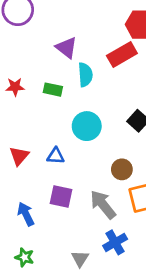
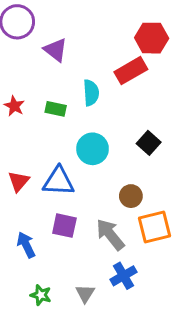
purple triangle: (66, 48) -> (56, 50), moved
red star: (15, 87) -> (14, 106), turned 30
blue triangle: (56, 156) -> (59, 181), size x1.6
green star: (24, 257) -> (41, 295), moved

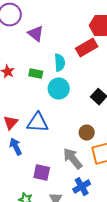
cyan circle: (93, 149) -> (59, 89), moved
purple square: (64, 226) -> (42, 173), moved
blue arrow: (26, 245) -> (16, 147), moved

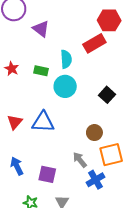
blue arrow: (16, 147) -> (17, 166), moved
gray arrow: (73, 159) -> (80, 160), size x0.7
blue cross: (82, 187) -> (95, 180), moved

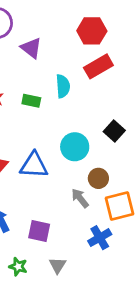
red hexagon: (109, 20) -> (92, 31), moved
cyan circle: (65, 86) -> (75, 147), moved
gray arrow: (80, 160) -> (80, 198), moved

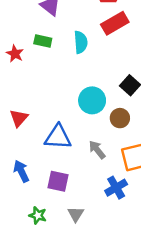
green rectangle: (31, 101) -> (43, 41), moved
blue triangle: (34, 165) -> (58, 137), moved
brown circle: (98, 178) -> (120, 118), moved

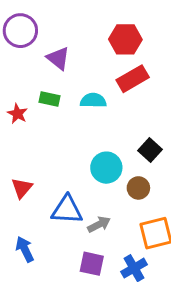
cyan semicircle: (81, 42) -> (93, 101), turned -85
gray arrow: (97, 150) -> (99, 224), moved, turned 102
purple square: (58, 181) -> (92, 264), moved

